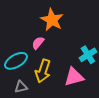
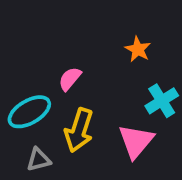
orange star: (52, 20) -> (138, 49), moved, size x0.6
pink triangle: (74, 77) -> (136, 141), turned -35

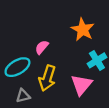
orange star: (138, 49) -> (83, 30), size x1.5

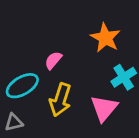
gray triangle: (23, 96) -> (14, 122), moved

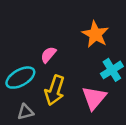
gray triangle: (14, 122) -> (25, 112), moved

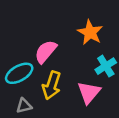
pink semicircle: (48, 55) -> (46, 52), size x1.5

